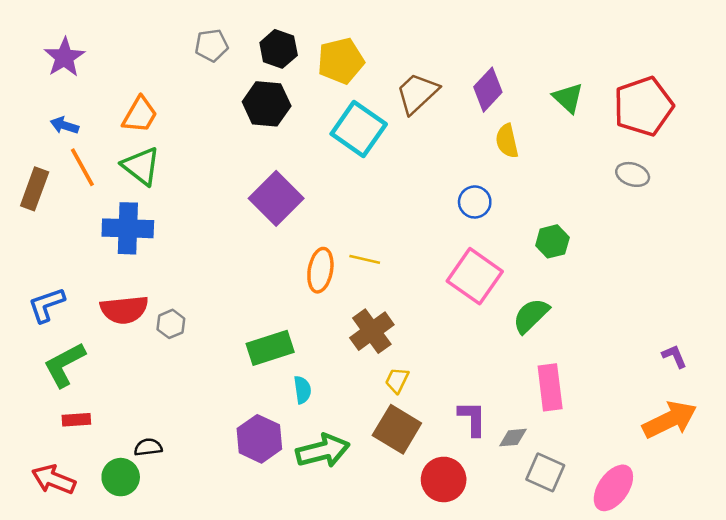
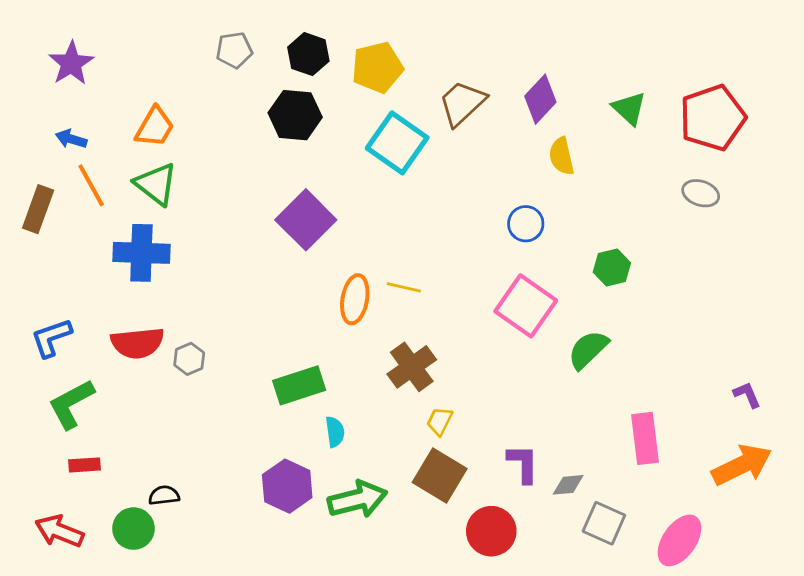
pink rectangle: (550, 387) -> (645, 438), moved

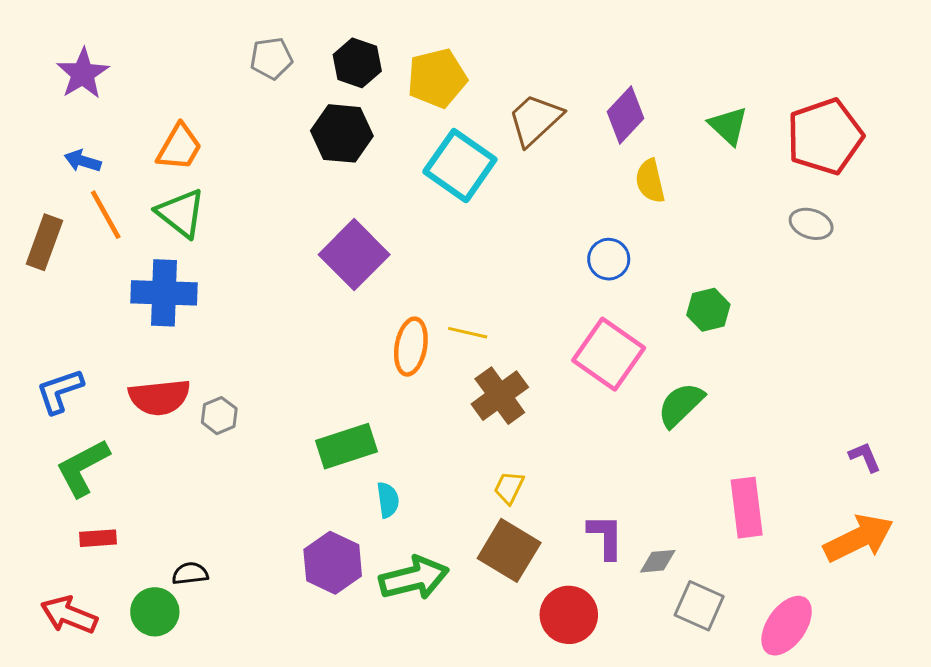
brown cross: (412, 367) -> (500, 396), moved

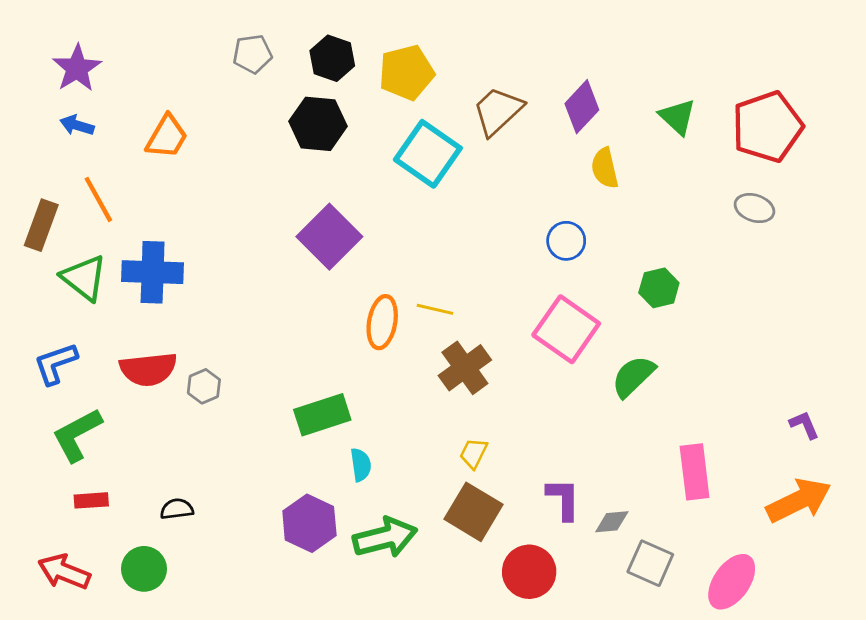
blue arrow: (83, 161) -> (77, 125), moved
green triangle: (181, 213) -> (84, 278), moved
black semicircle: (190, 573) -> (177, 509), moved

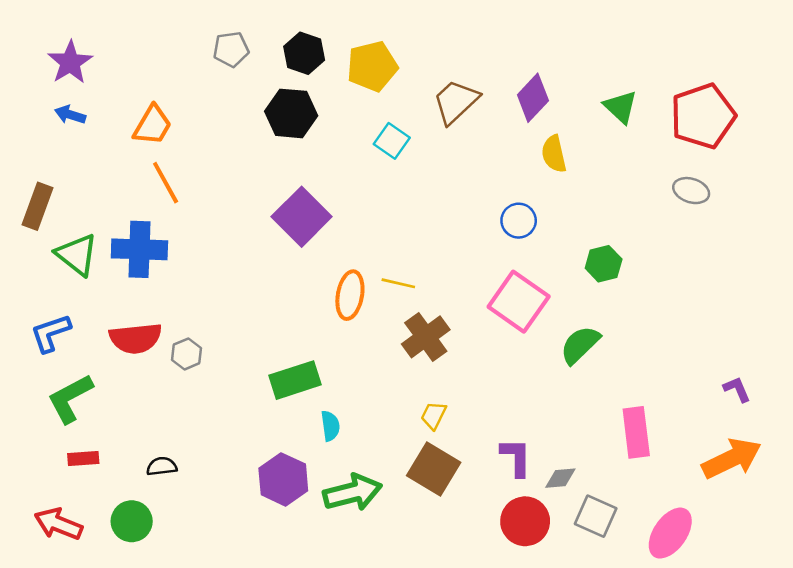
cyan square: (428, 154) -> (392, 141), size x0.6
orange line: (98, 199) -> (166, 183), moved
red circle: (529, 572) -> (525, 521), moved

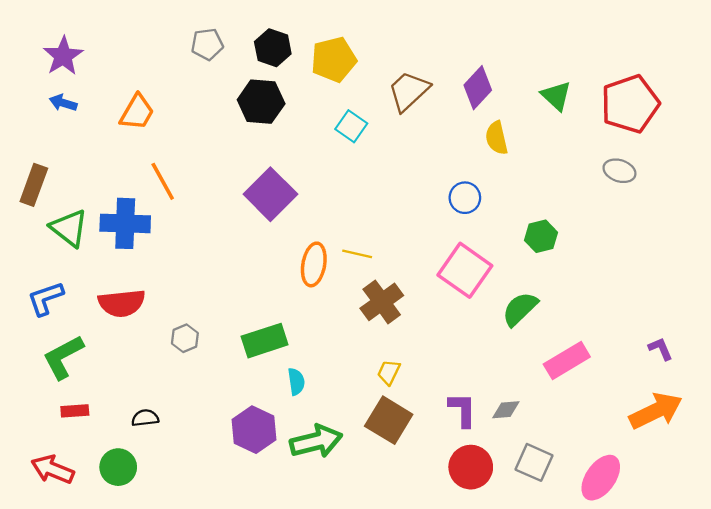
orange line: (166, 183) -> (163, 181), moved
gray hexagon: (187, 354) -> (185, 338), moved
pink rectangle: (636, 432) -> (567, 361), moved, turned 66
gray diamond: (560, 478) -> (506, 410), moved

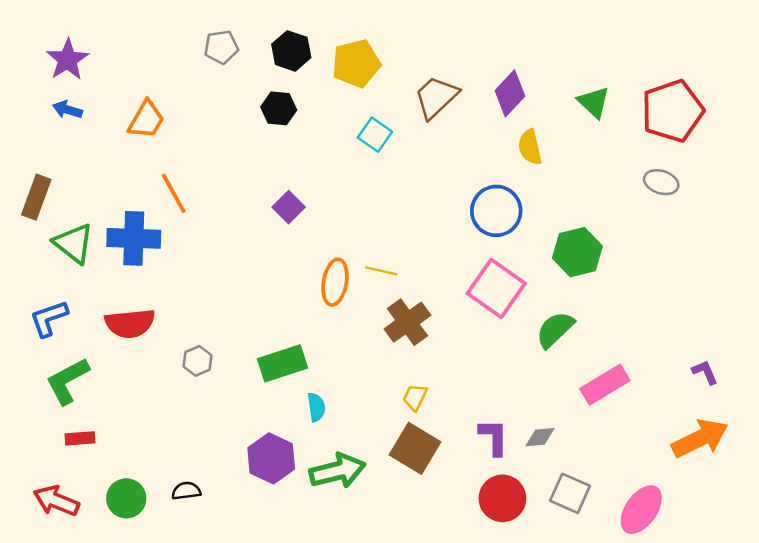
black hexagon: (261, 102) -> (279, 108), size x0.7
purple square: (270, 194) -> (289, 207), size x0.6
blue circle: (465, 198) -> (496, 211), size x1.5
green hexagon: (541, 236) -> (577, 252), size x1.4
black semicircle: (145, 418) -> (186, 491), moved

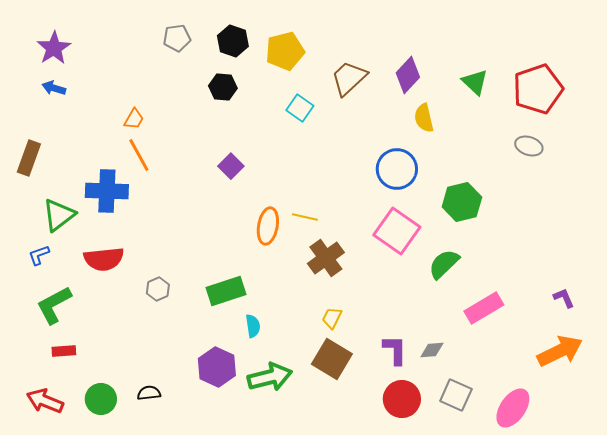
orange trapezoid: (146, 120) -> (134, 119), moved, size x0.7
green triangle: (74, 243) -> (59, 215), moved, turned 45
blue L-shape: (49, 318) -> (39, 255), size x0.7

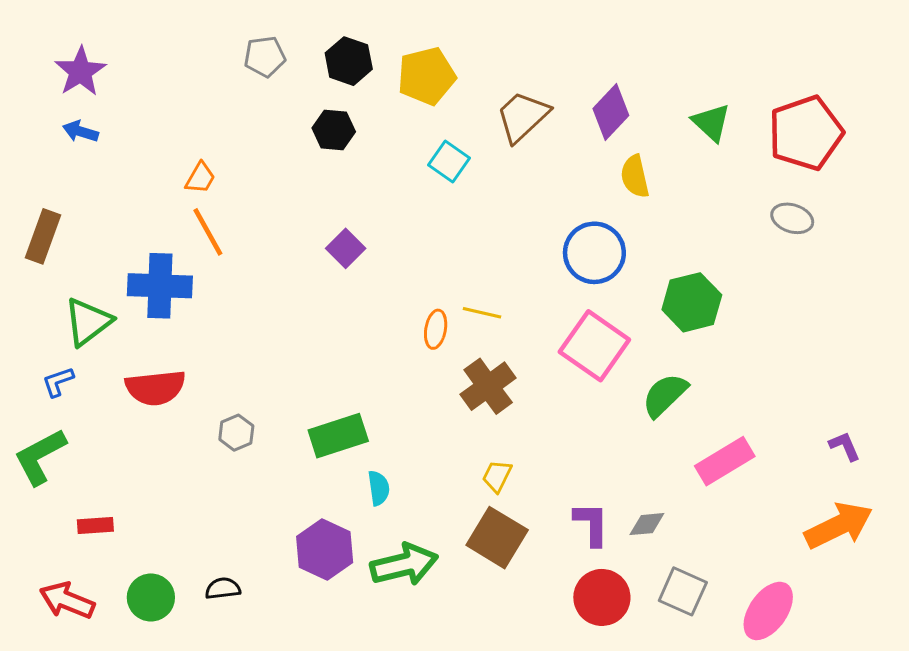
yellow line: (305, 217) -> (482, 313), moved
orange ellipse: (268, 226) -> (436, 329), moved, size x0.7
green L-shape: (54, 305) -> (40, 457), moved

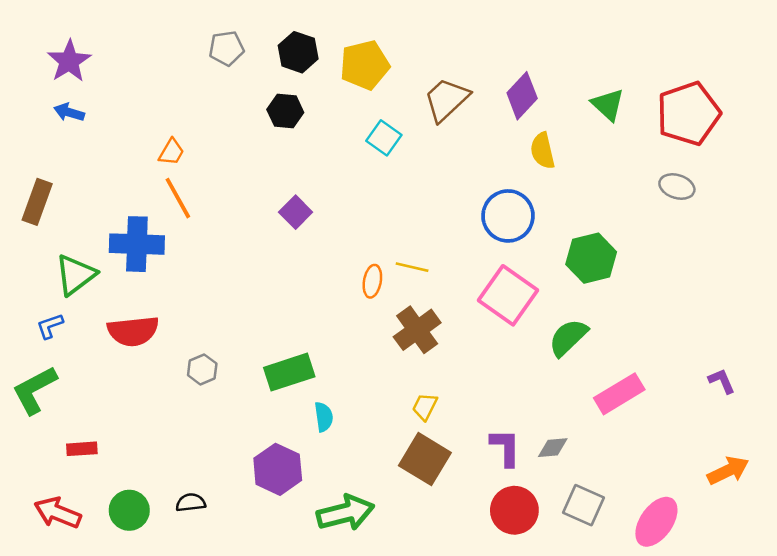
orange arrow: (839, 526) -> (728, 471), moved, size x0.7
green arrow: (404, 564) -> (345, 513), moved

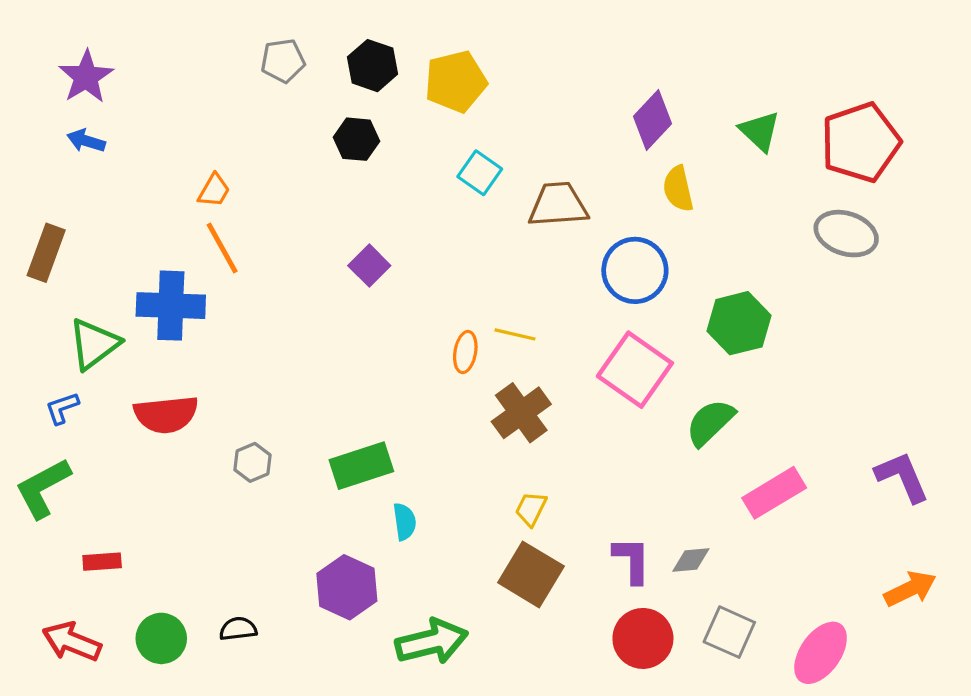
brown trapezoid: (447, 99) -> (558, 205), moved, turned 39
gray ellipse: (677, 187) -> (846, 234), size x1.4
purple L-shape: (722, 381) -> (902, 477), size x1.6

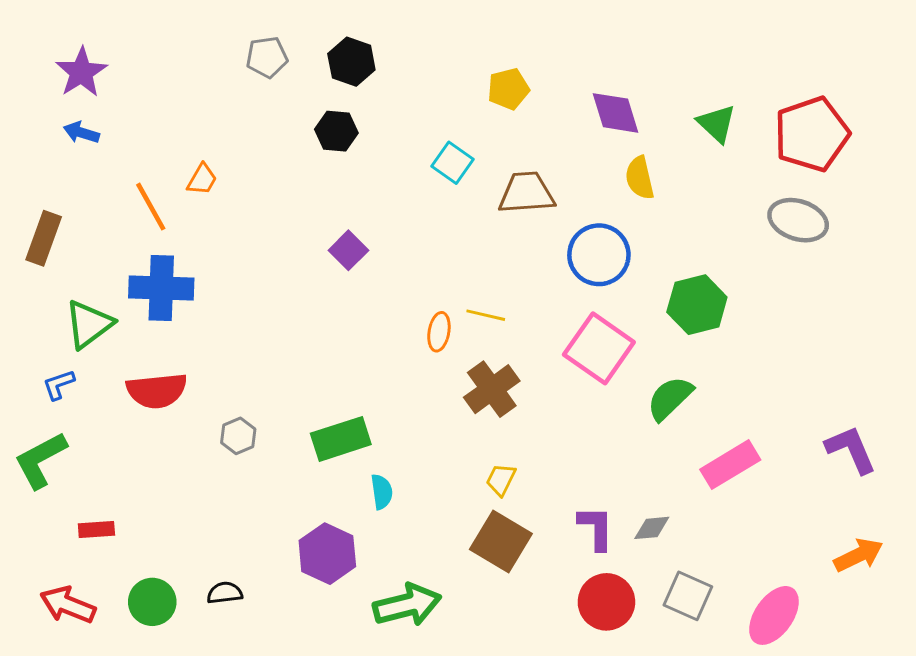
yellow pentagon: (456, 82) -> (508, 89), moved, size x0.7
purple diamond: (653, 120) -> (616, 113), turned -60
orange line: (222, 248) -> (151, 207), moved

